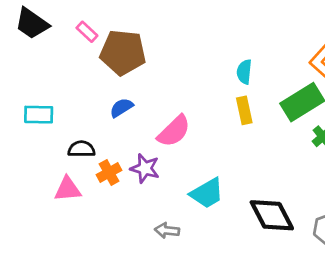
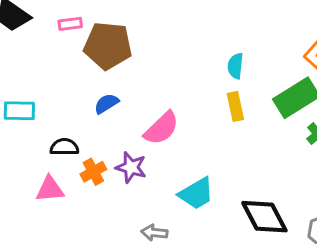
pink rectangle: (87, 32) -> (70, 24), turned -50

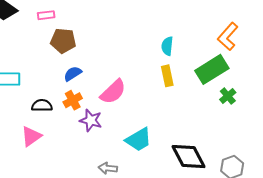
brown pentagon: (108, 46) -> (63, 41), moved, size x0.7
orange cross: (93, 172) -> (73, 100), moved
pink triangle: (50, 189) -> (31, 136), turned -30

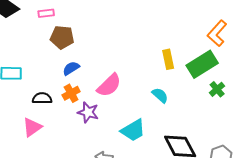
cyan semicircle: (167, 46) -> (160, 95), moved, turned 126
yellow rectangle: (167, 76) -> (168, 59), moved

